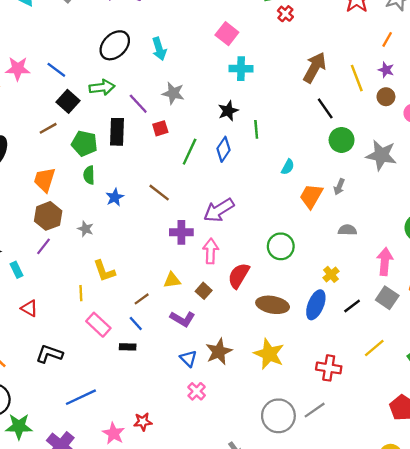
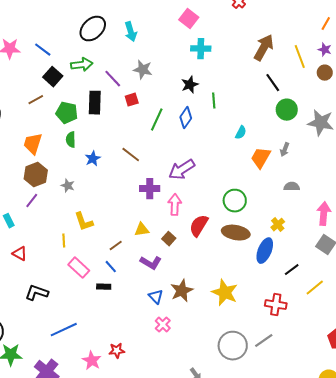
brown ellipse: (273, 305) -> (236, 233), moved
black line: (352, 306) -> (292, 270), moved

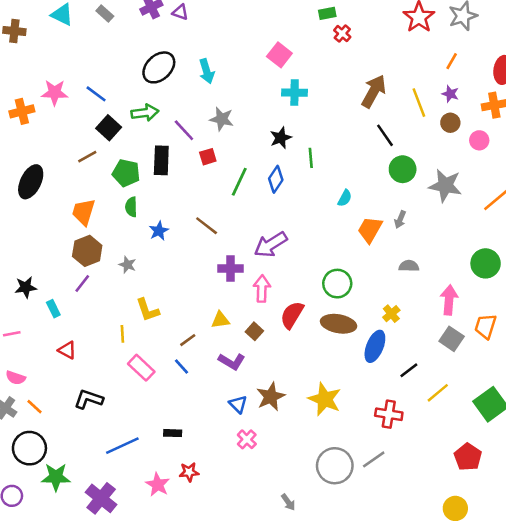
black rectangle: (104, 287) -> (173, 433), moved

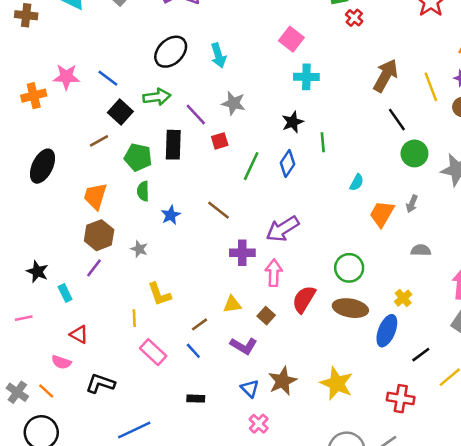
black star: (26, 287) -> (37, 272), turned 30
pink semicircle: (16, 378) -> (61, 362), moved
black rectangle: (173, 433) -> (196, 399), moved

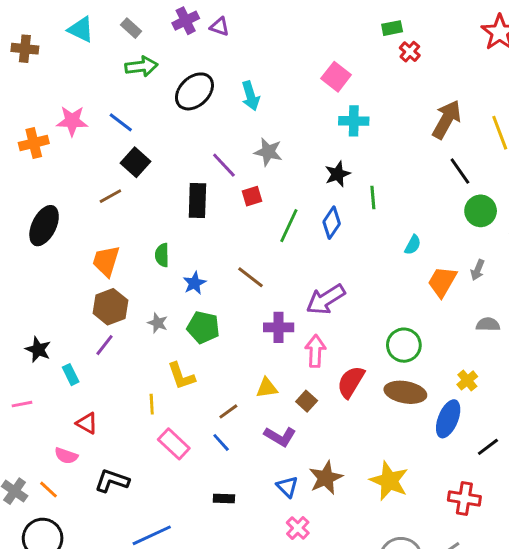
green arrow: (157, 97) -> (141, 66), moved
green pentagon: (138, 157) -> (203, 327), moved

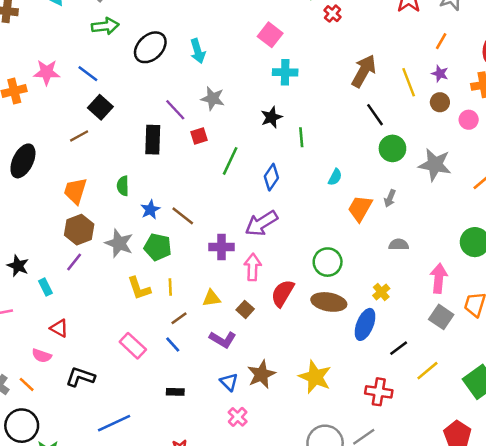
blue diamond: (332, 223) -> (271, 177), moved
brown line: (251, 277) -> (183, 216), moved
gray star: (158, 323) -> (119, 243), size x1.6
yellow line: (152, 404) -> (170, 287), moved

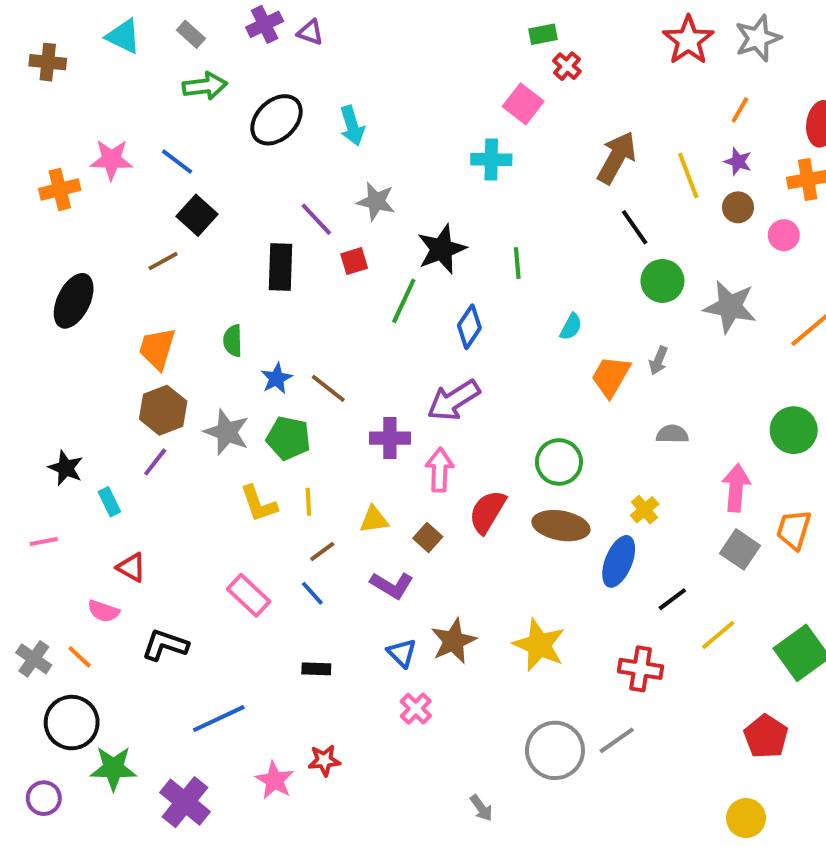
pink square: (270, 35) -> (523, 104), moved
black star: (271, 117) -> (442, 249), moved, size x1.4

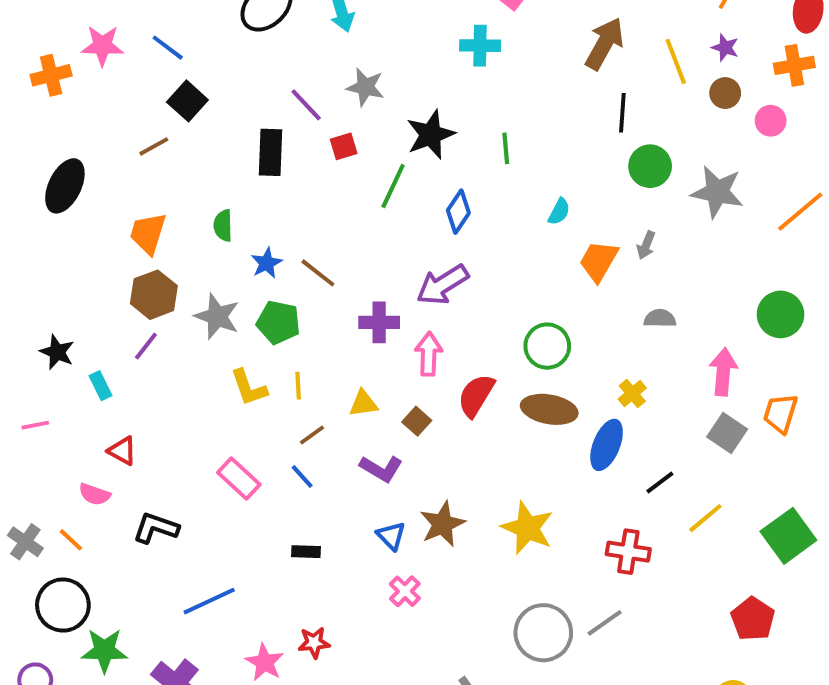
black line: (635, 227) -> (622, 113), turned 39

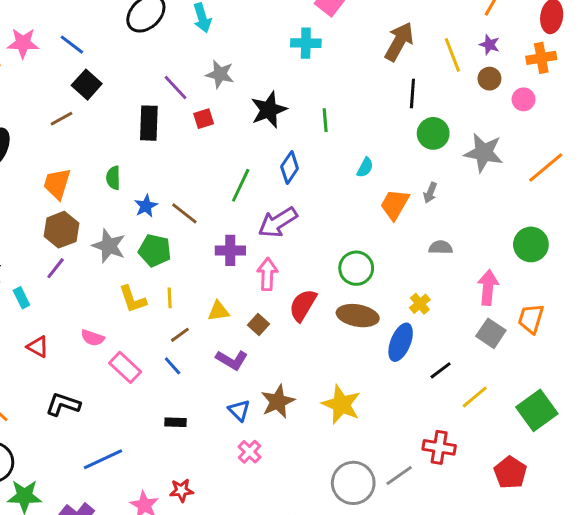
green line: (393, 186) -> (241, 185), moved
pink semicircle: (95, 494) -> (93, 338), moved
red cross: (628, 552) -> (439, 447), moved

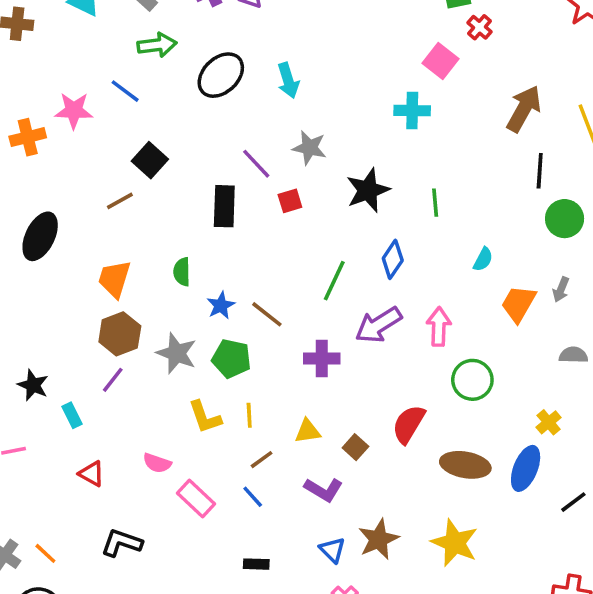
blue line: (72, 45) -> (125, 91), moved
pink arrow: (267, 274) -> (439, 327), moved
brown ellipse: (358, 316) -> (465, 465), moved

